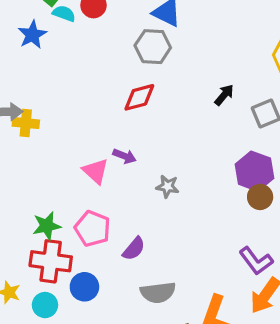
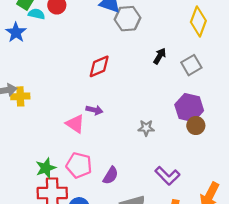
gray hexagon: (153, 47) -> (127, 19), moved
gray star: (167, 186) -> (146, 128), moved
purple L-shape: (256, 261) -> (167, 176), moved

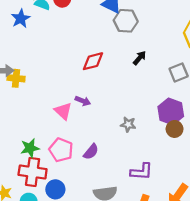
black arrow: (160, 56) -> (140, 58), moved
purple semicircle: (111, 175) -> (91, 152), moved
purple L-shape: (167, 176) -> (141, 172), turned -50

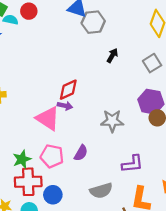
red diamond: (93, 61) -> (68, 90), moved
pink triangle: (63, 111) -> (48, 119), size x1.4
gray star: (128, 124) -> (112, 121), size x1.5

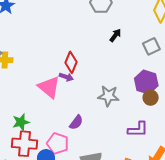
red diamond: (68, 90) -> (71, 62), turned -50
pink pentagon: (52, 156) -> (58, 143), moved
purple L-shape: (132, 164) -> (138, 129), moved

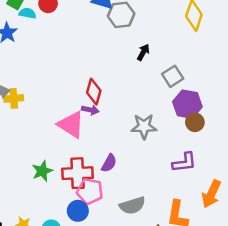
gray square: (151, 46) -> (173, 76), moved
red cross: (25, 144) -> (77, 173), moved

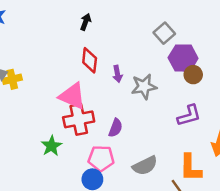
black arrow: (143, 52) -> (86, 22), moved
purple arrow: (90, 110) -> (117, 74), moved, turned 77
red cross: (77, 173) -> (79, 119), moved

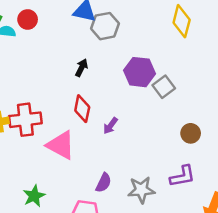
purple hexagon: (183, 58) -> (140, 72), moved
purple arrow: (117, 74) -> (110, 126), turned 42
gray star: (144, 87) -> (141, 190), moved
red cross: (79, 119) -> (25, 120), moved

